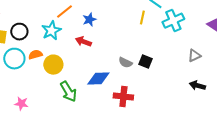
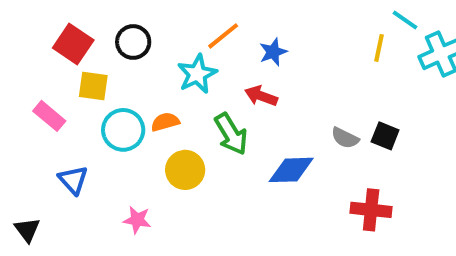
black circle: (19, 32) -> (133, 42), moved
yellow circle: (53, 65) -> (185, 170), moved
green arrow: (68, 92) -> (231, 134), moved
red cross: (123, 97) -> (371, 210), moved

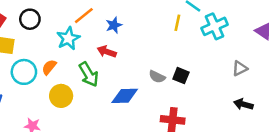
orange semicircle: (165, 122) -> (49, 67), turned -35

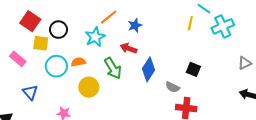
black circle: (30, 19) -> (58, 30), moved
orange semicircle: (49, 67) -> (78, 62), turned 40
gray semicircle: (157, 77) -> (173, 87), moved
blue diamond: (125, 96) -> (148, 69), moved, turned -55

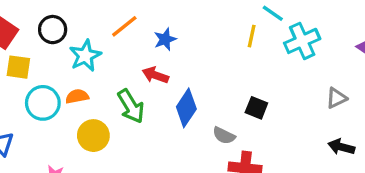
black circle: (58, 30) -> (53, 30), moved
cyan star: (95, 37) -> (85, 56), moved

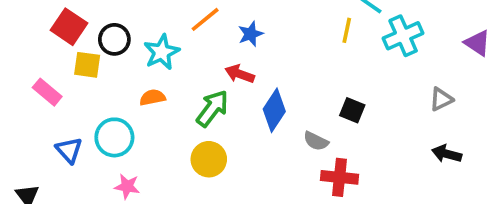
black circle: (53, 30) -> (114, 39), moved
cyan circle: (43, 103) -> (114, 137), moved
green arrow: (131, 106) -> (212, 108), turned -112
yellow circle: (93, 136) -> (209, 159), moved

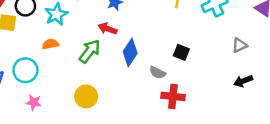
black arrow: (447, 154) -> (243, 81), turned -36
yellow circle: (209, 159) -> (86, 96), moved

